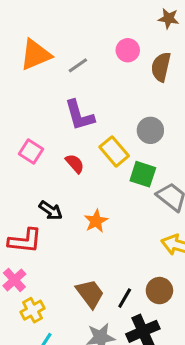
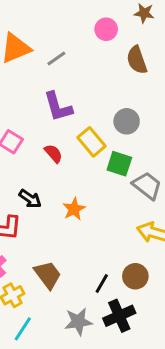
pink circle: (128, 50) -> (106, 29), moved
brown semicircle: (161, 67) -> (137, 60), turned -32
brown trapezoid: (90, 294) -> (48, 275), moved

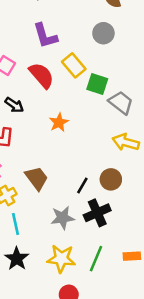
gray circle: (127, 121) -> (103, 33), moved
red semicircle: (53, 153) -> (41, 75), size x1.6
black arrow: (30, 199) -> (14, 105), moved
cyan line: (23, 329) -> (15, 224), turned -45

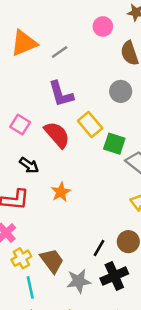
orange star: (59, 122) -> (61, 192), moved
brown trapezoid: (37, 178) -> (52, 261), moved

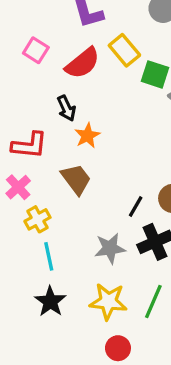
red semicircle: (57, 135) -> (83, 63), turned 92
black arrow: (29, 165) -> (66, 108), moved, turned 30
brown trapezoid: (52, 261) -> (76, 179), moved

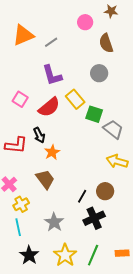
red L-shape: (29, 145) -> (16, 145), moved
gray star: (110, 248) -> (54, 222), moved, turned -30
cyan line: (49, 256) -> (18, 227), moved
yellow star: (108, 301) -> (65, 255), turned 30

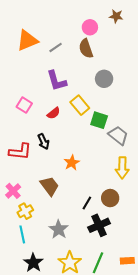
brown semicircle: (106, 43) -> (86, 49), moved
red semicircle: (49, 107) -> (54, 113), size x0.6
orange star: (52, 152) -> (72, 163), moved
yellow arrow: (117, 161) -> (122, 168), turned -105

